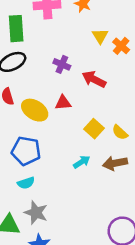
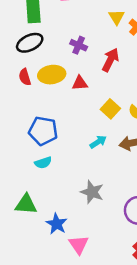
red arrow: (94, 79) -> (110, 60), turned 90
yellow ellipse: (35, 110) -> (52, 75), moved, turned -40
gray star: (36, 213) -> (92, 192), moved

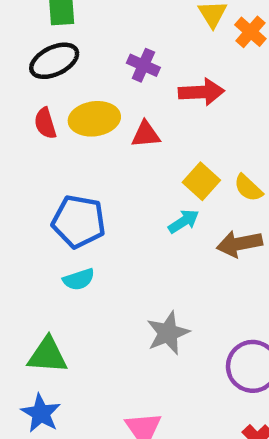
red arrow: (110, 60) -> (201, 92), turned 60
cyan arrow: (98, 142) -> (184, 221), moved
gray star: (92, 192) -> (168, 333), turned 30
blue star: (57, 224) -> (41, 413), moved

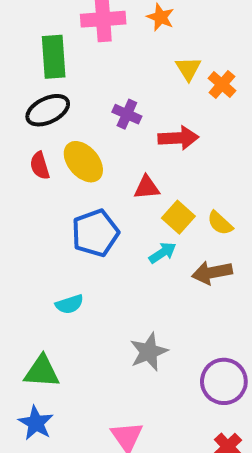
yellow ellipse: (94, 119) -> (83, 162), turned 57
red triangle: (146, 134) -> (147, 187), moved
blue pentagon: (79, 221) -> (95, 233), moved, turned -30

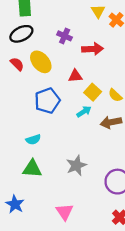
red semicircle: (40, 166) -> (17, 64), turned 152
green triangle: (42, 372) -> (32, 169), moved

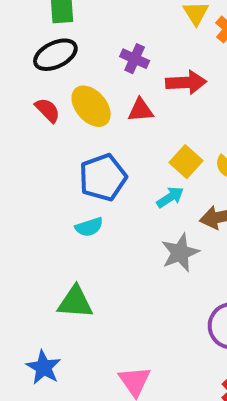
red triangle: (75, 76) -> (141, 110), moved
cyan semicircle: (33, 140) -> (89, 227), moved
gray star: (76, 165) -> (180, 253), moved

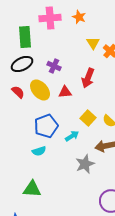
purple cross: (135, 59) -> (54, 66), moved
red arrow: (186, 82) -> (88, 78), turned 114
cyan arrow: (170, 197) -> (72, 136), moved

